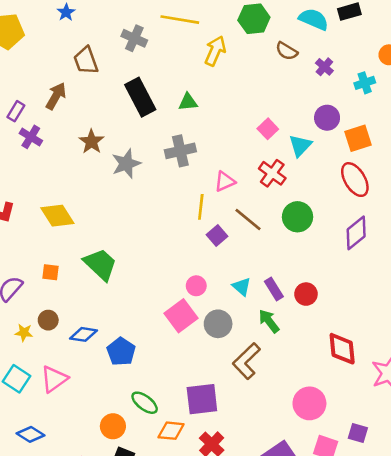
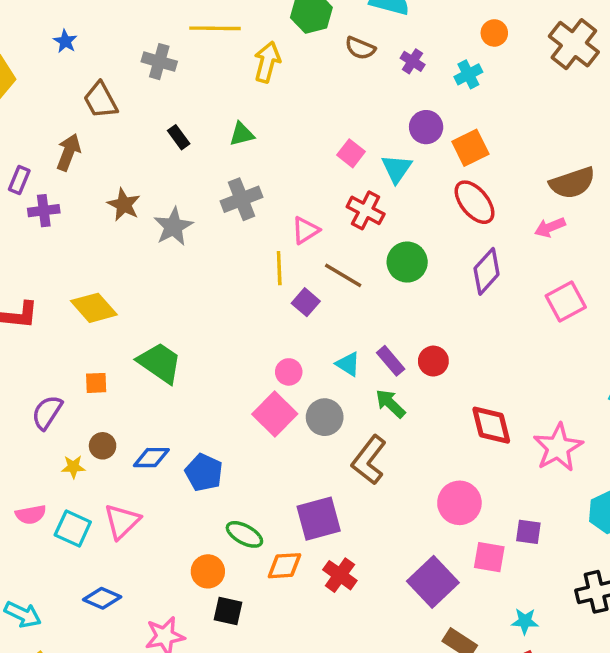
black rectangle: (140, 97) -> (179, 137), size x0.5
purple cross: (31, 137) -> (44, 211), turned -30

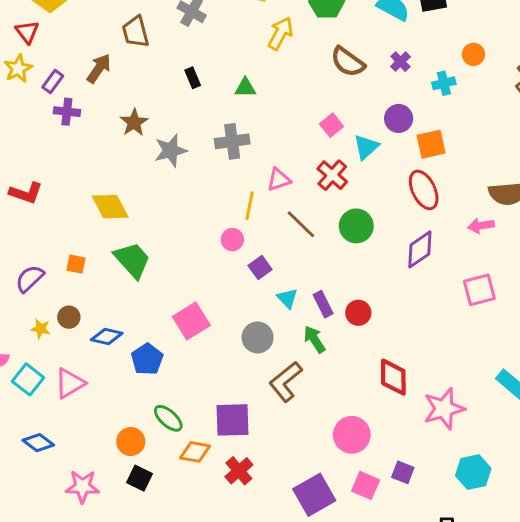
brown semicircle: (360, 48) -> (348, 62), moved, size x1.4
purple square: (306, 302) -> (260, 268), moved
yellow diamond: (94, 308) -> (110, 207), moved
pink circle: (289, 372) -> (232, 240), moved
pink square: (275, 414) -> (191, 321), moved

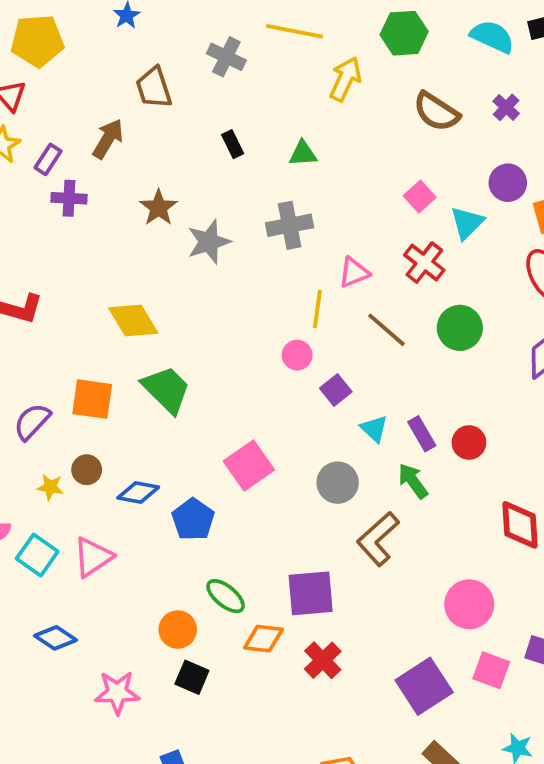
orange square: (76, 264) -> (92, 399), size x1.6

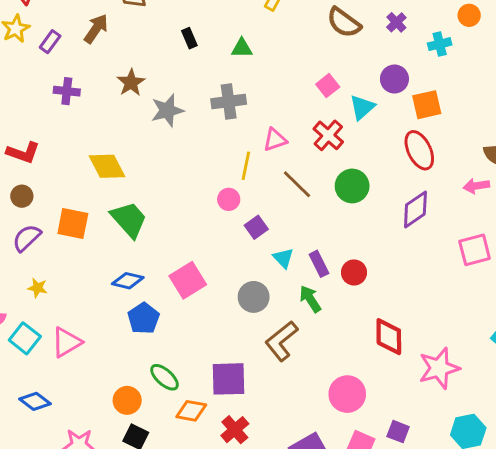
purple cross: (69, 198) -> (67, 91), moved
brown circle: (87, 470) -> (22, 196), moved
blue diamond: (138, 492) -> (128, 281), moved

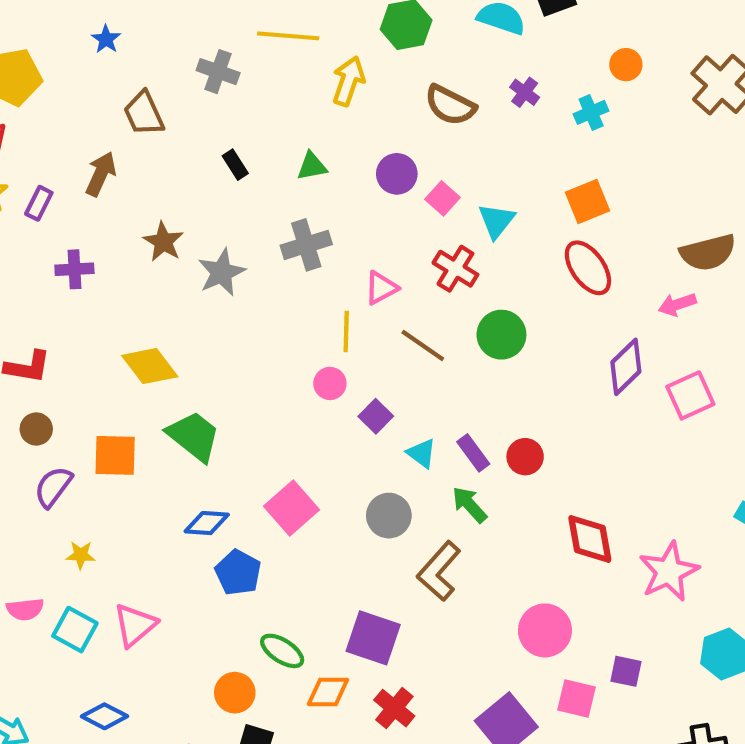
purple circle: (394, 79) -> (397, 174), moved
purple diamond: (415, 210) -> (626, 367), moved
purple square: (228, 379) -> (373, 638), turned 30

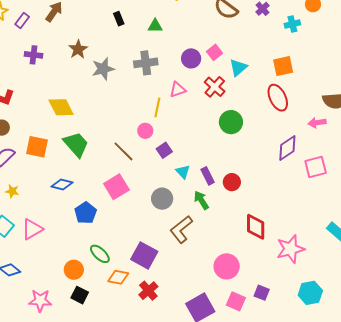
purple circle: (397, 174) -> (191, 58), moved
brown line: (423, 346) -> (123, 151), moved
blue diamond: (207, 523) -> (62, 185), moved

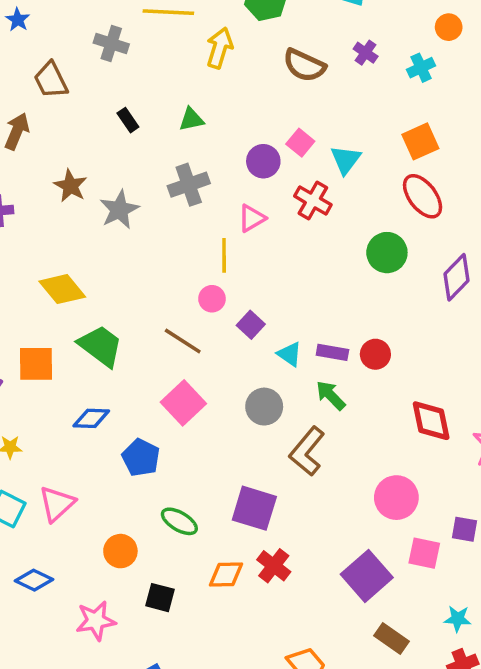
green circle: (231, 122) -> (387, 253), moved
purple rectangle: (208, 176) -> (332, 352), turned -42
orange circle: (74, 270) -> (120, 551), moved
orange diamond: (118, 277) -> (226, 574), moved

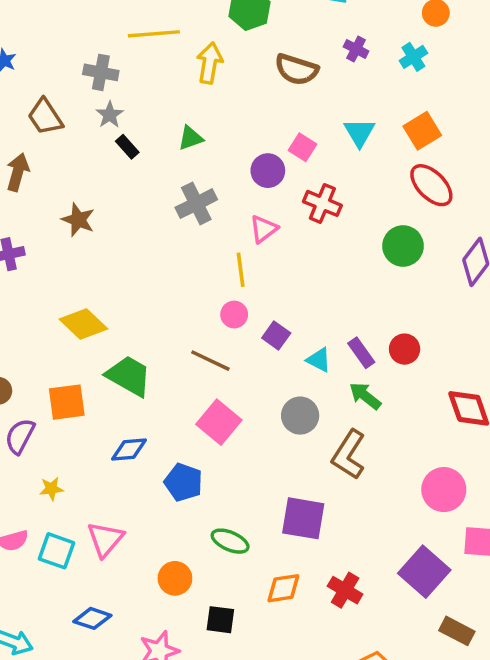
cyan triangle: (346, 160) -> (360, 132), moved
gray star: (119, 210) -> (110, 115), moved, size x0.7
purple rectangle: (332, 352) -> (361, 353), turned 52
red cross: (274, 566) -> (345, 590), moved

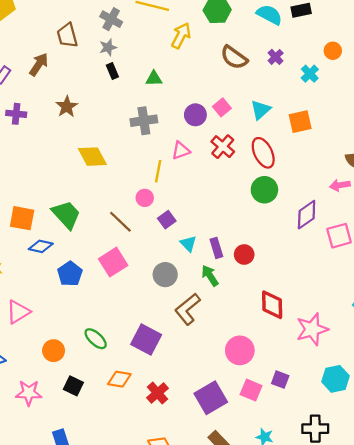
cyan cross: (413, 57) -> (310, 74), turned -30
red ellipse: (431, 185) -> (263, 153), moved
yellow diamond: (83, 324) -> (92, 157), moved
blue diamond: (129, 449) -> (41, 246), moved
blue pentagon: (183, 482) -> (70, 274), moved

